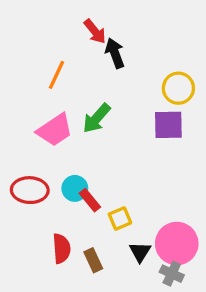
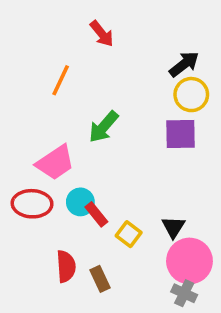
black arrow: (115, 53) -> (184, 64), moved, turned 72
pink trapezoid: (55, 130) -> (55, 163), moved
yellow square: (120, 218) -> (129, 234), turned -30
black triangle: (140, 252) -> (173, 227), moved

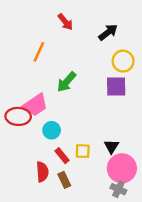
black arrow: (184, 64) -> (108, 32), moved
red ellipse: (32, 204) -> (18, 116), moved
red rectangle: (96, 214) -> (62, 156), moved
yellow square: (129, 234) -> (83, 151), turned -35

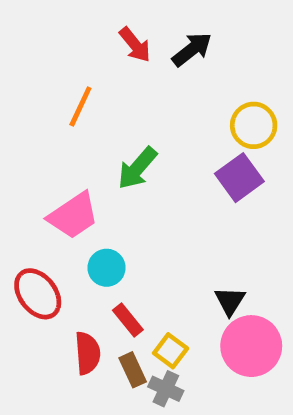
black arrow: (108, 32) -> (192, 49), moved
purple square: (116, 86) -> (239, 178), turned -35
red ellipse: (18, 116) -> (38, 294), moved, turned 50
yellow square: (83, 151) -> (171, 351), moved, turned 35
gray cross: (118, 189) -> (166, 389), moved

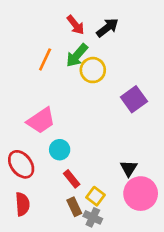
yellow circle: (254, 125) -> (93, 70), moved
green arrow: (137, 168) -> (77, 55), moved
red semicircle: (88, 353) -> (22, 204), moved

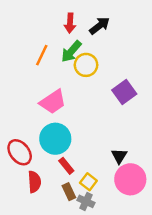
red arrow: (76, 25) -> (70, 23), turned 42
pink trapezoid: (41, 121) -> (53, 102), moved
cyan circle: (60, 150) -> (55, 139), size x1.6
red semicircle: (22, 204) -> (34, 182), moved

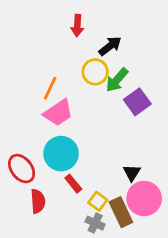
black arrow: (100, 26) -> (110, 46), moved
green arrow: (71, 51) -> (117, 80), moved
orange line: (42, 55) -> (50, 88), moved
brown rectangle: (69, 192) -> (121, 212), moved, size x1.5

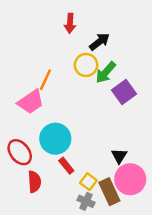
pink trapezoid: (58, 113) -> (31, 102), moved

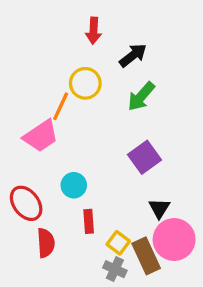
yellow circle: (86, 65) -> (85, 83), moved
purple square: (124, 92) -> (144, 157), moved
cyan circle: (55, 139) -> (74, 185), size x0.6
red rectangle: (66, 166) -> (89, 221), turned 35

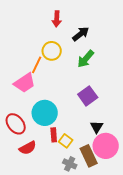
cyan circle: (74, 185) -> (45, 113), size x1.6
red semicircle: (46, 243) -> (28, 148), turned 66
yellow square: (118, 243) -> (66, 141), moved

